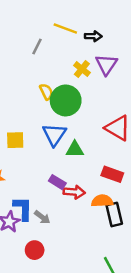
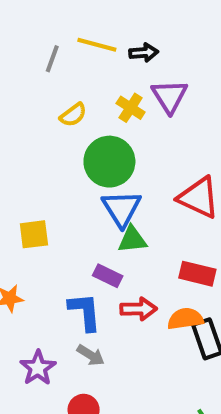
gray line: (37, 46) -> (52, 59), moved
yellow semicircle: (46, 92) -> (73, 115), moved, turned 84
blue triangle: (54, 134) -> (122, 208), moved
purple rectangle: (57, 182) -> (108, 276), moved
blue L-shape: (23, 208) -> (85, 312), moved

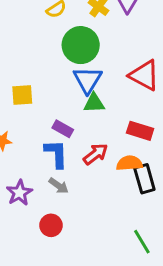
purple rectangle: (108, 276) -> (63, 129), moved
red arrow: (139, 309) -> (96, 154), turned -40

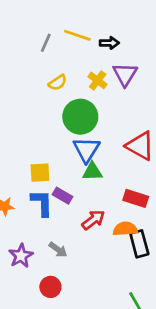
yellow square: (22, 95) -> (40, 173), moved
blue L-shape: (56, 154) -> (42, 203), moved

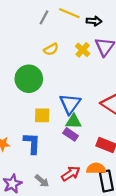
green circle: (80, 117) -> (29, 79), moved
yellow square: (40, 173) -> (42, 115), moved
purple rectangle: (62, 196) -> (71, 134), moved
red arrow: (93, 220) -> (71, 174), moved

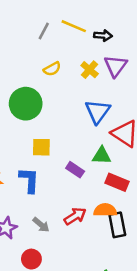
blue triangle: (70, 104) -> (98, 111), moved
green triangle: (73, 121) -> (102, 156), moved

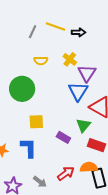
purple triangle: (116, 66) -> (87, 73), moved
yellow semicircle: (52, 69) -> (41, 61), turned 32
green triangle: (102, 156) -> (83, 125), turned -49

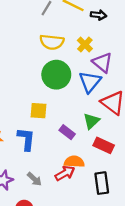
yellow semicircle: (41, 61) -> (52, 42), size x1.5
purple triangle: (87, 73) -> (102, 63), turned -30
green circle: (22, 89) -> (56, 75), moved
orange semicircle: (89, 167) -> (74, 162), moved

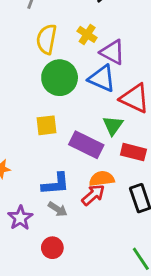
yellow semicircle: (52, 42) -> (47, 39), turned 105
blue triangle: (90, 82) -> (102, 78), turned -35
purple rectangle: (67, 132) -> (86, 145), size x1.6
blue L-shape: (26, 139) -> (56, 184), moved, turned 90

